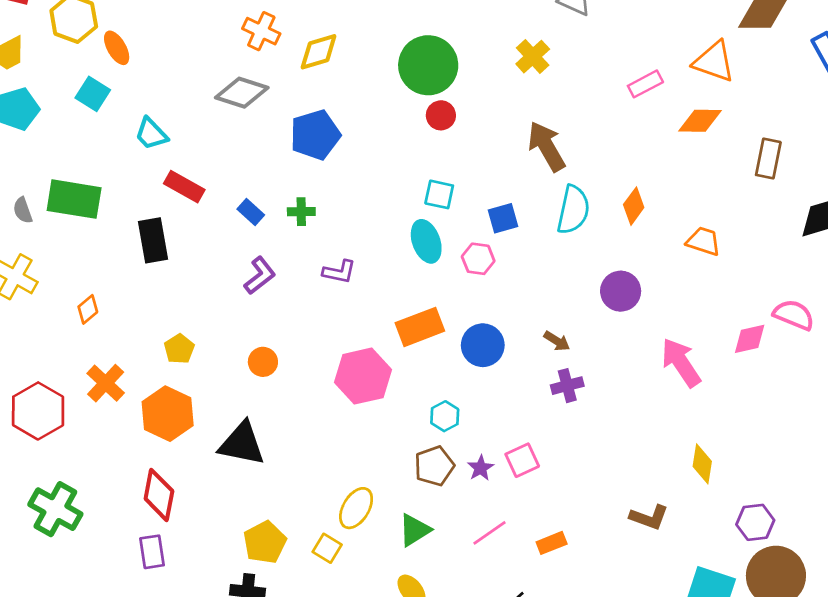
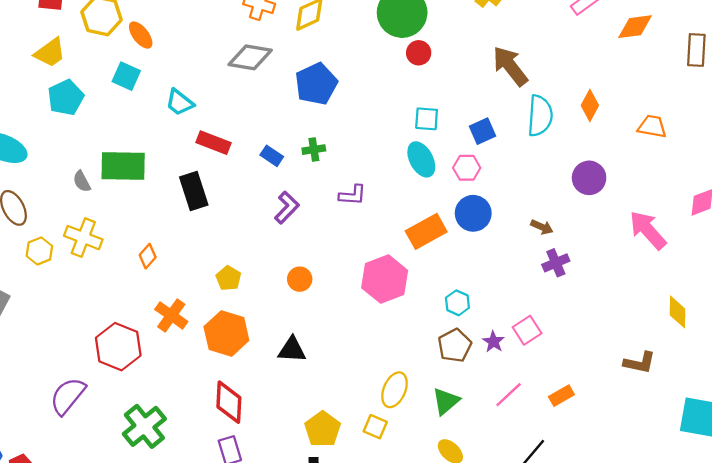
blue circle: (483, 345) -> (473, 213), moved
black triangle: (242, 444) -> (292, 350), size x0.7
green cross: (55, 509) -> (144, 426), turned 30

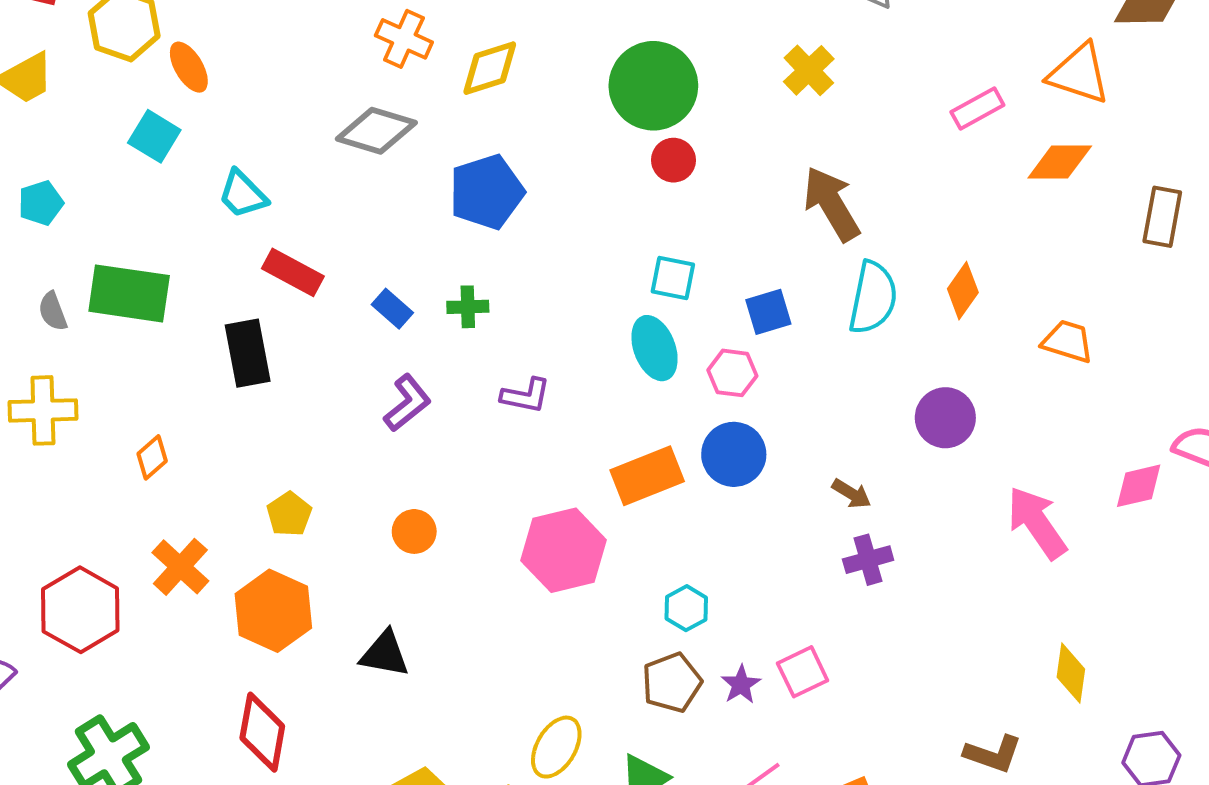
cyan pentagon: (66, 98) -> (41, 203), moved, size x0.7
yellow cross: (83, 238) -> (43, 410), turned -30

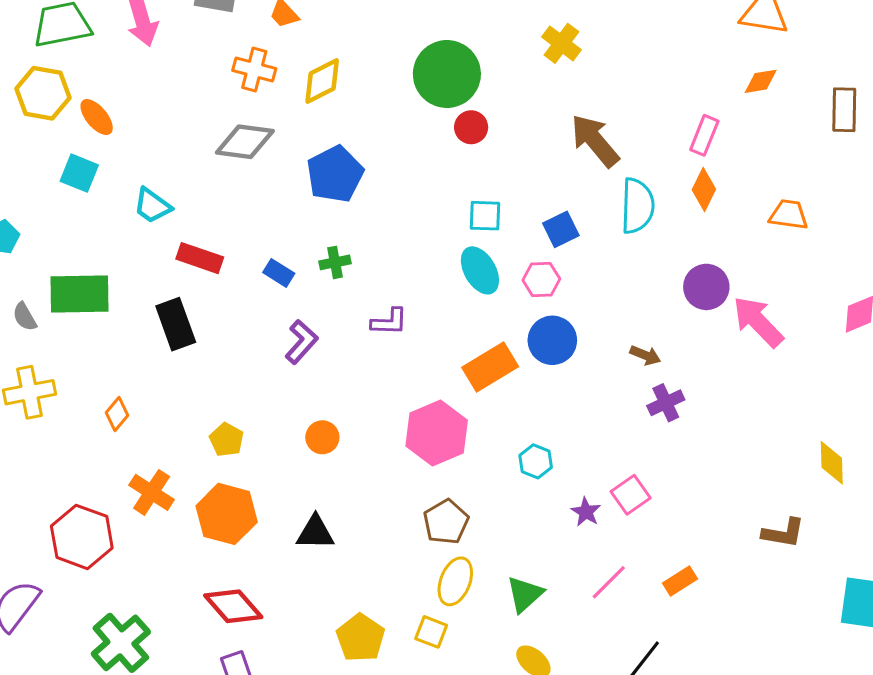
pink rectangle: (977, 109) -> (704, 135), moved, turned -30
orange diamond: (1060, 162) -> (761, 81), size x0.7
pink arrow: (1037, 523) -> (758, 322), moved
brown pentagon: (672, 683) -> (446, 522), moved
red diamond: (262, 732) -> (233, 606), turned -42

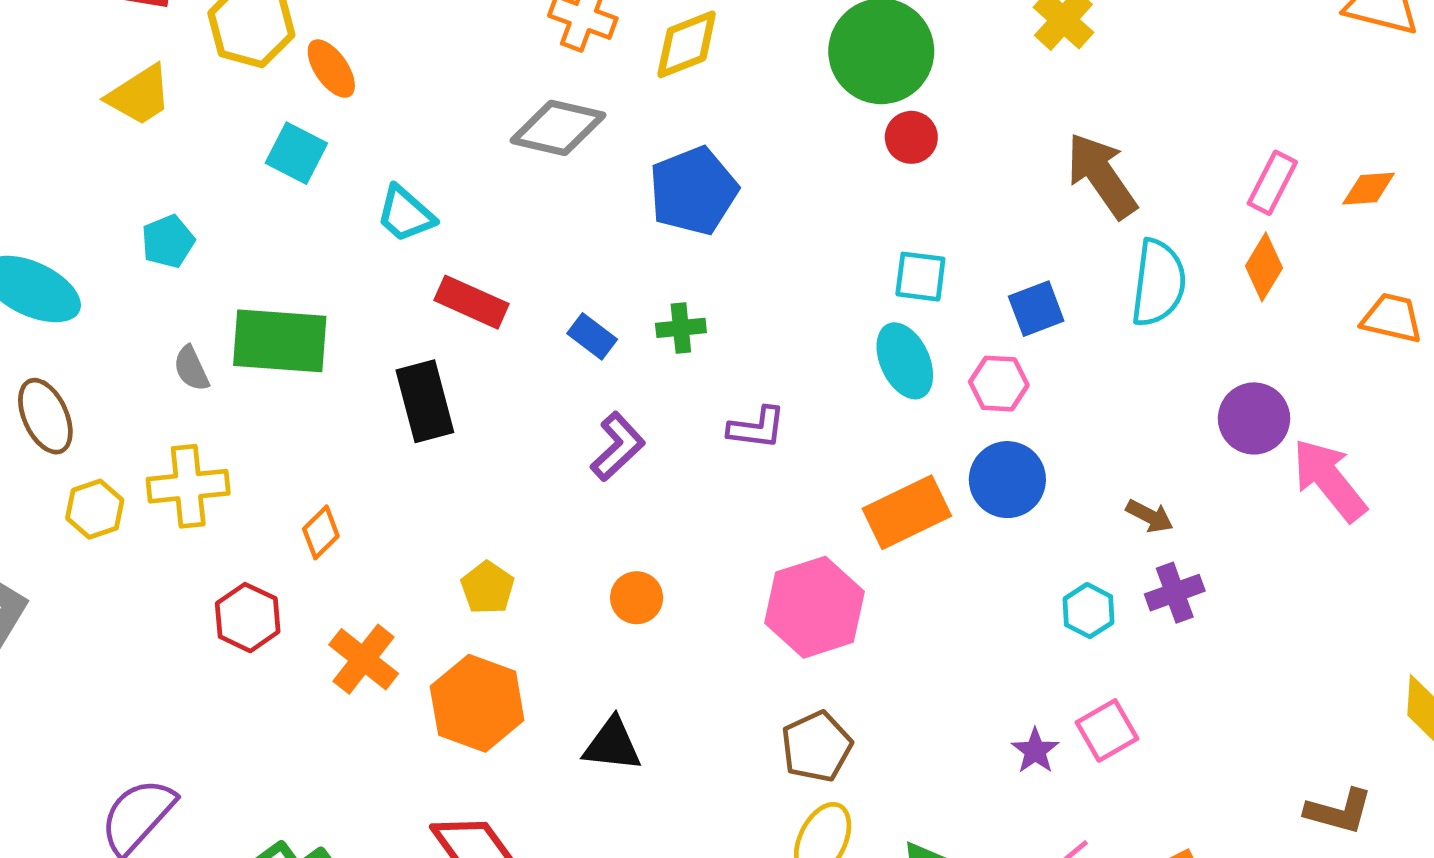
orange diamond: (761, 81) -> (1369, 189), moved
cyan hexagon: (536, 461) -> (1088, 611), moved
red hexagon: (82, 537) -> (248, 618), moved, size x0.7

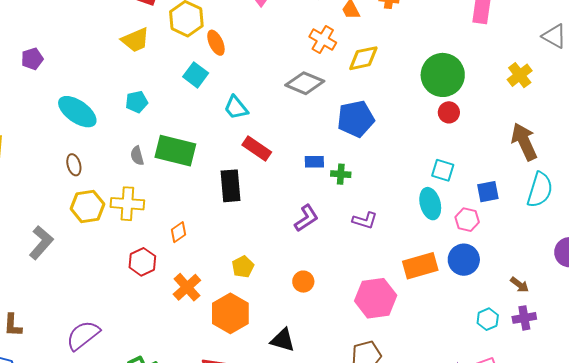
blue rectangle: (592, 336) -> (314, 162), moved, turned -48
brown ellipse: (45, 416) -> (74, 165), size x0.7
yellow hexagon: (95, 509) -> (87, 206), size x1.4

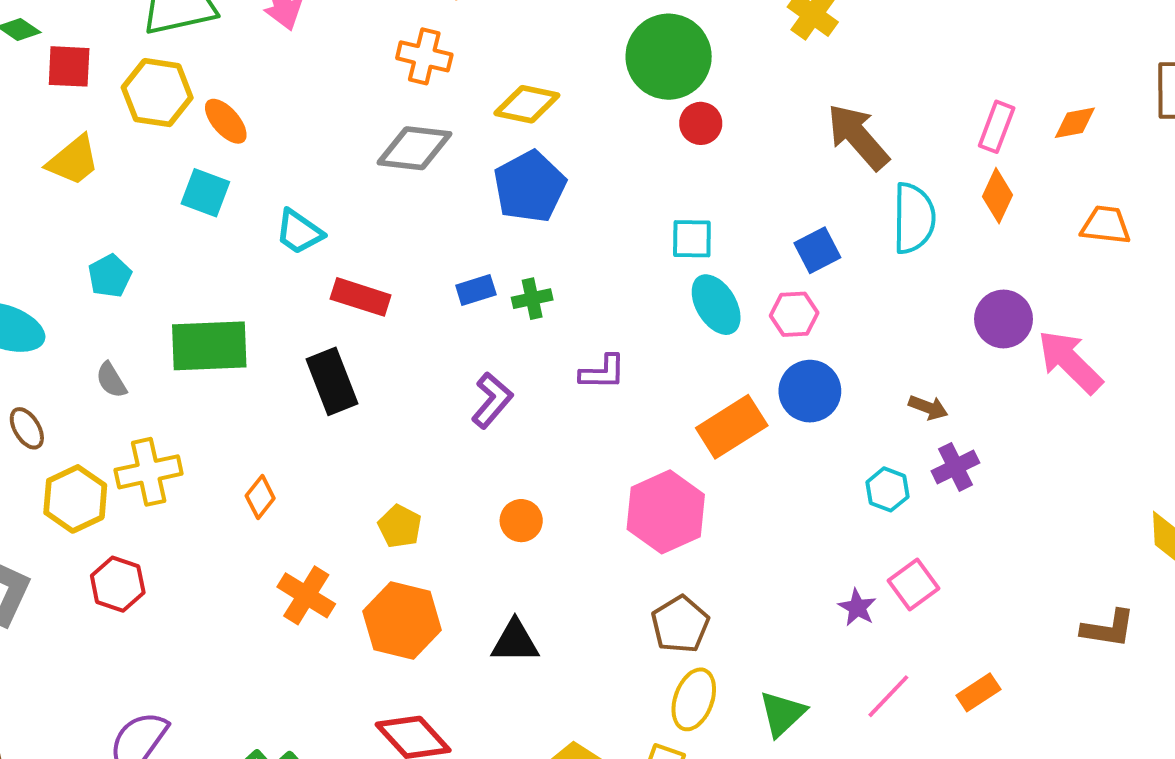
yellow diamond: (363, 58) -> (527, 104), moved, turned 40
gray semicircle: (137, 156) -> (111, 380), moved
cyan square: (443, 170) -> (692, 239), moved
red hexagon: (142, 262) -> (118, 584), moved

